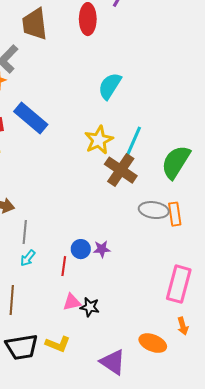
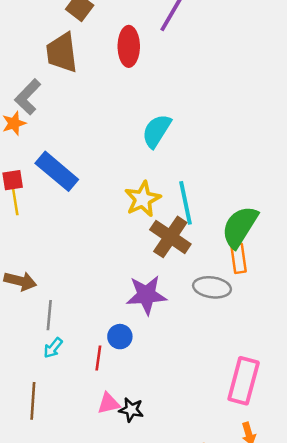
cyan line: (133, 143) -> (186, 203), turned -36
orange rectangle: (175, 214) -> (238, 258), moved
purple star: (102, 249) -> (146, 295), moved, size x1.8

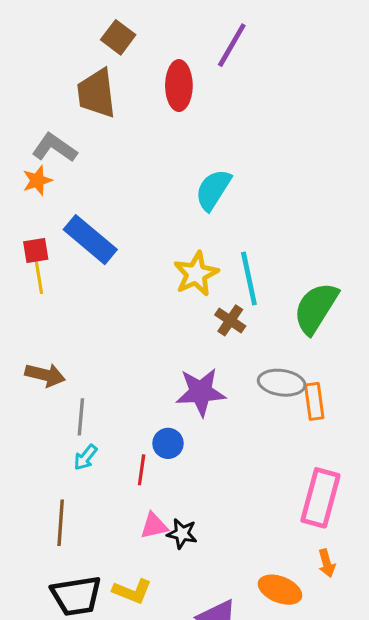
gray L-shape: (28, 97) -> (54, 148), turned 81
brown cross: (170, 237) -> (230, 320), size x0.6
orange rectangle: (238, 258) -> (314, 401), moved

